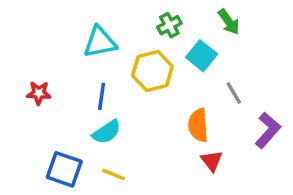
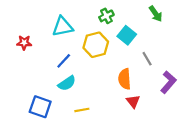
green arrow: (229, 22) -> (156, 14), moved
red star: (39, 93) -> (24, 43), moved
blue line: (102, 96) -> (64, 61), turned 35
yellow line: (113, 174) -> (82, 110), moved, turned -32

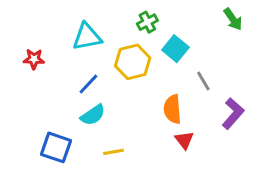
green arrow: (156, 14) -> (233, 19), moved

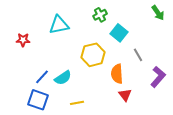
yellow hexagon: (133, 62) -> (93, 55), moved
blue line: (88, 84) -> (42, 77), moved

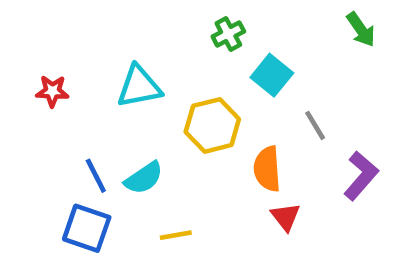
cyan triangle: (59, 25) -> (139, 87), moved
blue line: (42, 77) -> (96, 176), turned -70

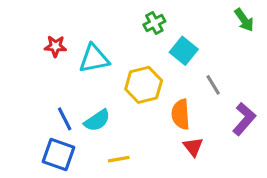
red star: (52, 91) -> (55, 46), moved

